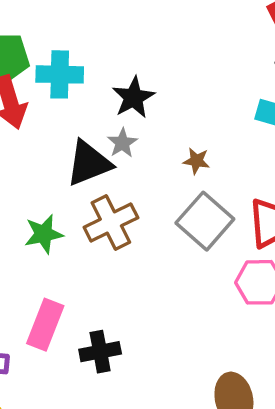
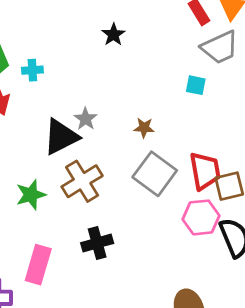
cyan cross: (60, 74) -> (32, 70), size x0.6
black star: (133, 97) -> (113, 35), moved, size x0.7
black cross: (100, 352) -> (97, 243), moved

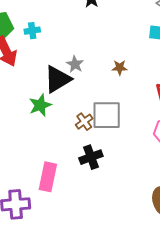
gray square: (155, 174) -> (107, 115), moved, turned -32
brown cross: (82, 181) -> (84, 122), moved, size x0.6
green star: (31, 195) -> (40, 105), moved

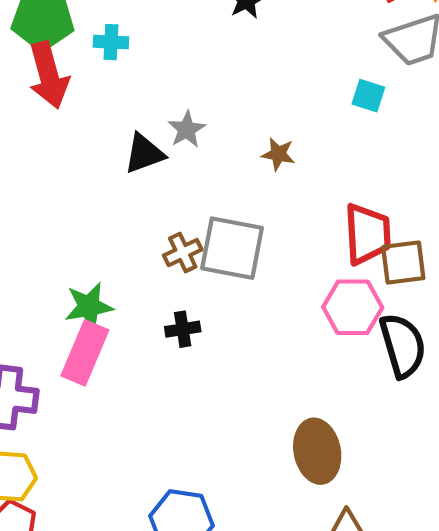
black triangle: (58, 79) -> (144, 153), size x0.7
green star: (40, 105) -> (89, 306), moved
black cross: (91, 157) -> (183, 329), size x0.7

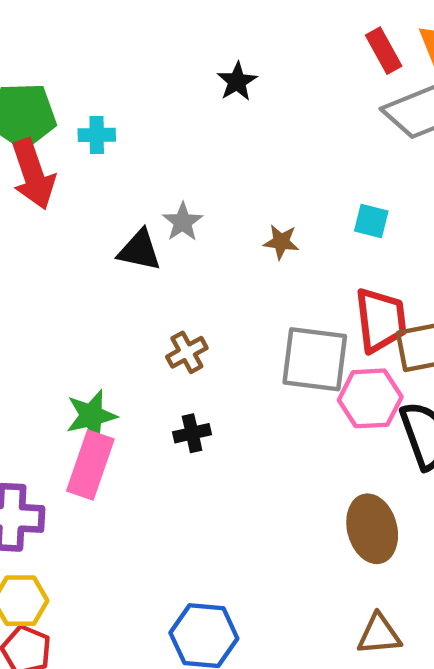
cyan square: (368, 96) -> (371, 221), moved
black triangle: (144, 153) -> (139, 250), turned 36
gray square: (232, 248) -> (315, 359), moved
brown ellipse: (317, 451) -> (372, 529), moved

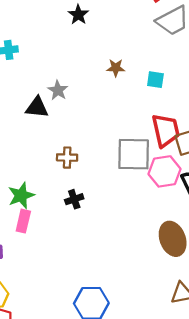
brown star: (281, 242) -> (116, 68), moved
brown cross: (187, 352) -> (67, 158), turned 36
pink rectangle: (90, 465) -> (23, 221), size x0.7

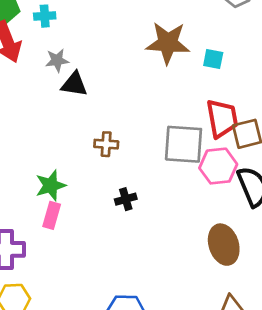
brown star: (116, 68) -> (168, 43), size x2.0
gray star: (58, 90) -> (57, 60), moved, turned 30
black cross: (74, 199) -> (126, 199), moved

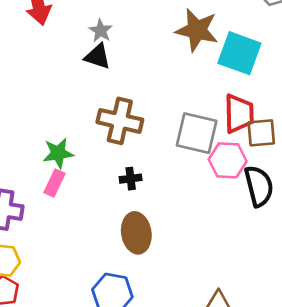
cyan square: (213, 59) -> (239, 53), size x2.0
gray star: (57, 60) -> (101, 31), moved, turned 30
brown cross: (106, 144) -> (120, 121), size x1.8
brown ellipse: (224, 245) -> (136, 233), moved

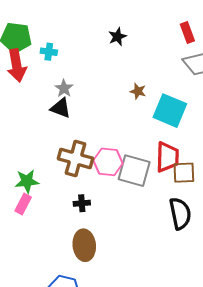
brown star: (197, 30) -> (138, 91), size x0.5
pink hexagon: (228, 160) -> (108, 162), moved

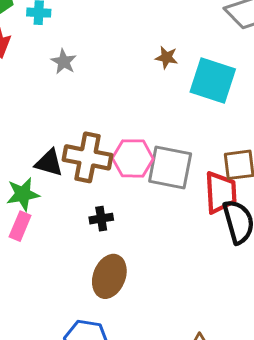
black triangle: (61, 108) -> (49, 163), moved
red trapezoid: (167, 157) -> (221, 192), moved
brown ellipse: (84, 245) -> (109, 276), turned 32

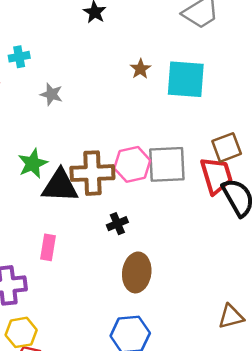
brown star: (167, 57) -> (140, 69), turned -30
black triangle: (49, 163) -> (60, 186), size x1.4
green star: (23, 194) -> (33, 163), moved

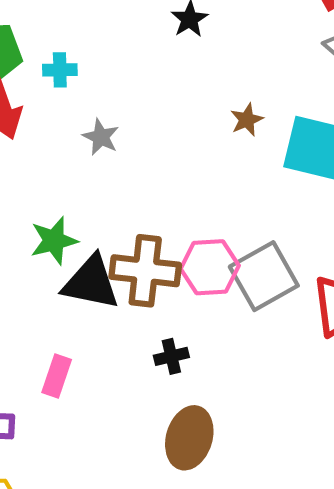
gray square: (167, 164) -> (264, 276), turned -36

